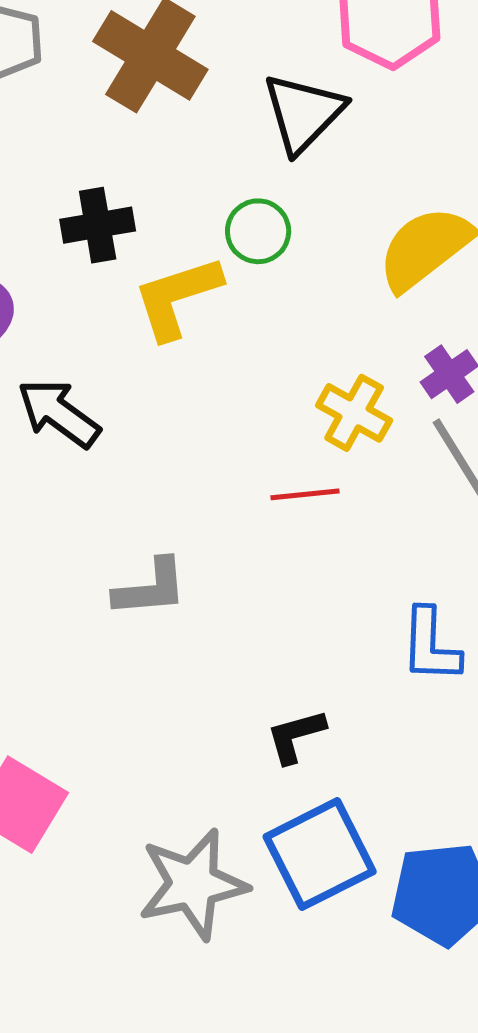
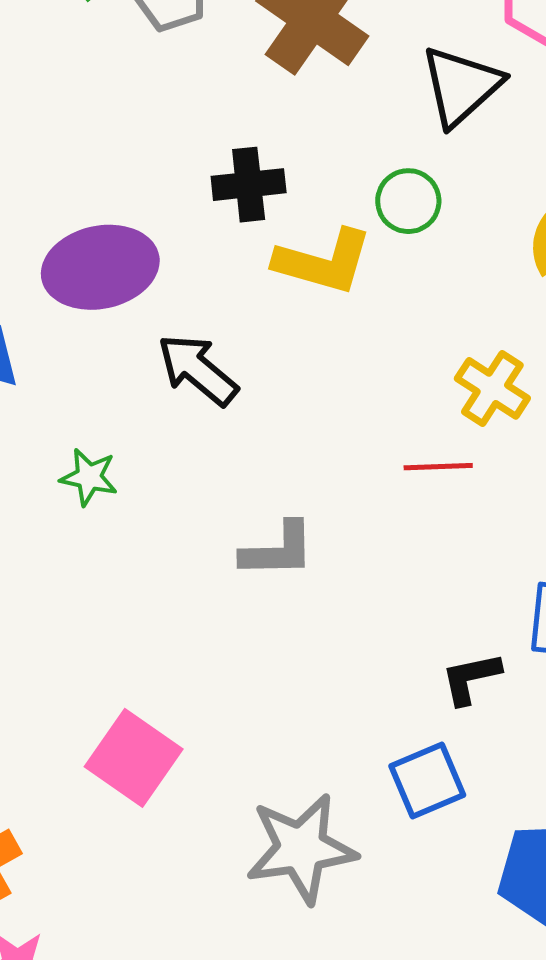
yellow L-shape: (177, 297) -> (323, 262), turned -150
black L-shape: (296, 736) -> (471, 678), moved
blue square: (320, 854) -> (427, 780), moved, size x0.7

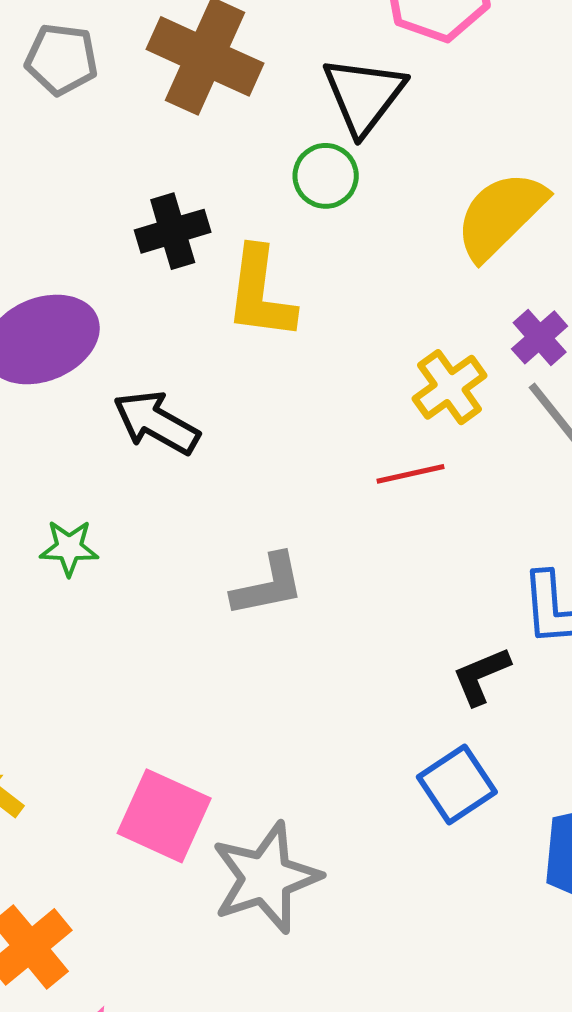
green circle: (408, 201) -> (326, 176), moved
yellow L-shape: (323, 262) -> (260, 293), turned 92
yellow cross: (492, 388) -> (450, 387), turned 32
gray star: (301, 848) -> (266, 878), moved

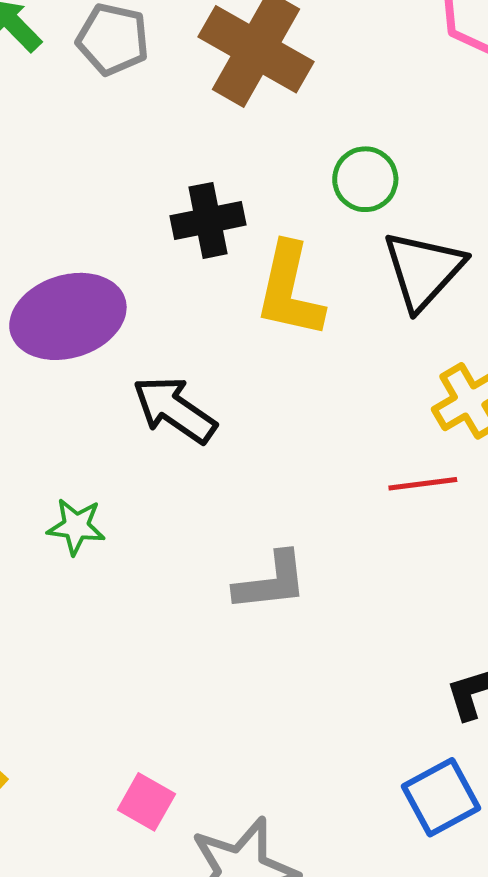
black triangle: (364, 95) -> (423, 270), moved
pink square: (164, 816) -> (146, 802), size x0.6

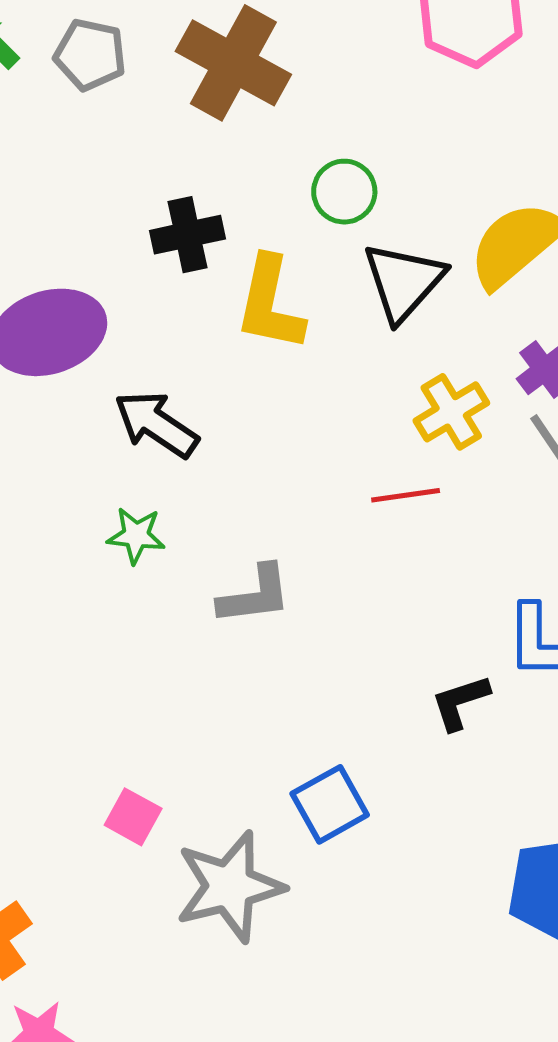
green star: (76, 526) -> (136, 535), moved
blue square: (441, 797) -> (330, 804), moved

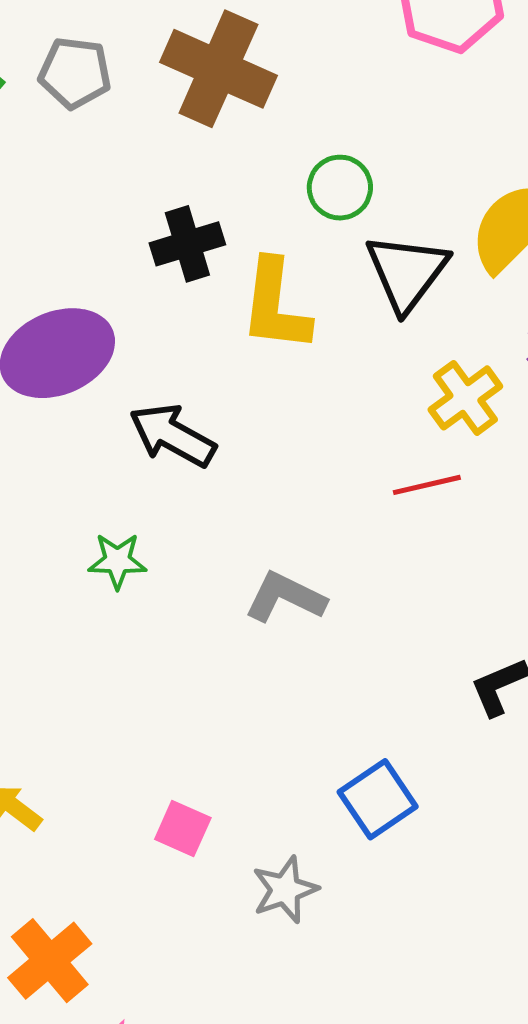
green star: (136, 535) -> (117, 561), moved
gray L-shape: (255, 595) -> (285, 597), turned -142
gray star: (230, 887) -> (285, 890), size x0.6

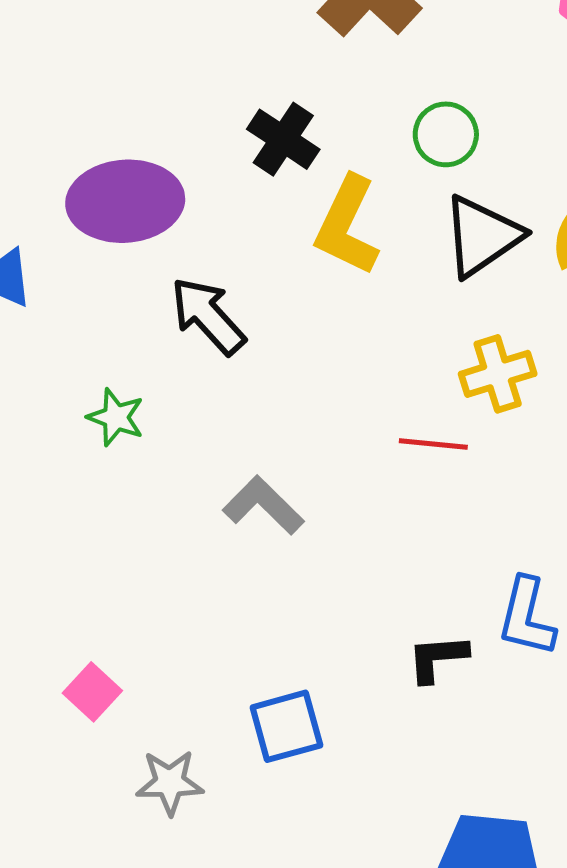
black cross: (187, 244) -> (283, 139), turned 32

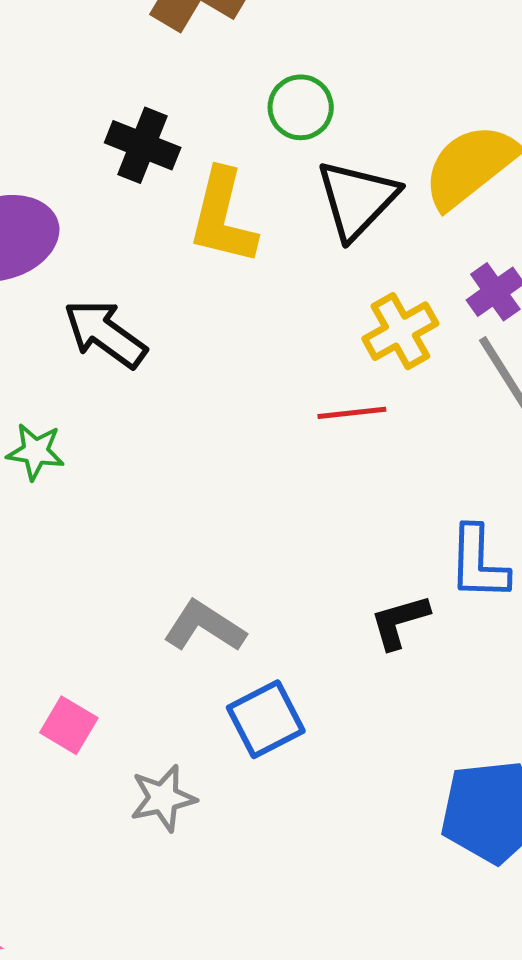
gray L-shape: (263, 505) -> (205, 627), moved

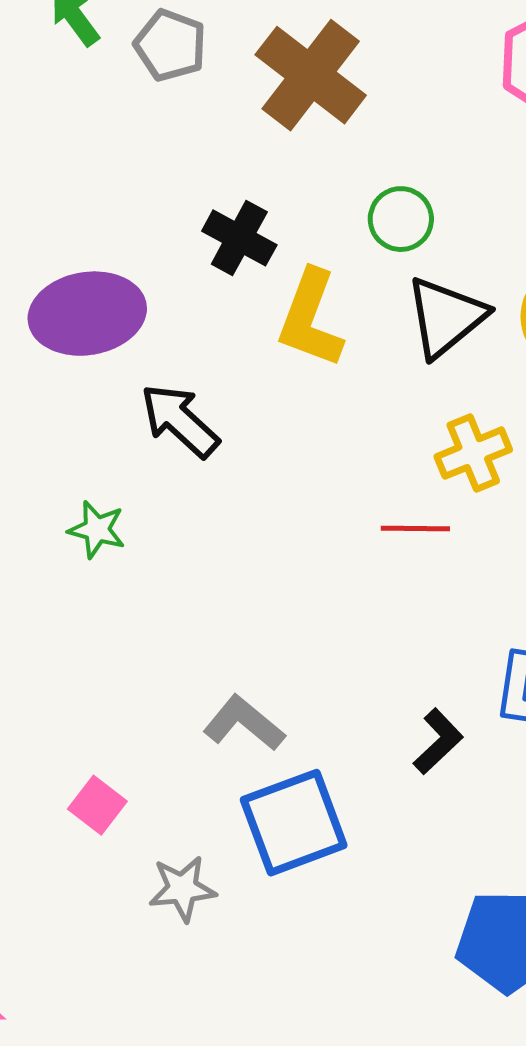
black L-shape: (400, 622) -> (438, 741), turned 146
blue square: (266, 719) -> (294, 823), size x1.4

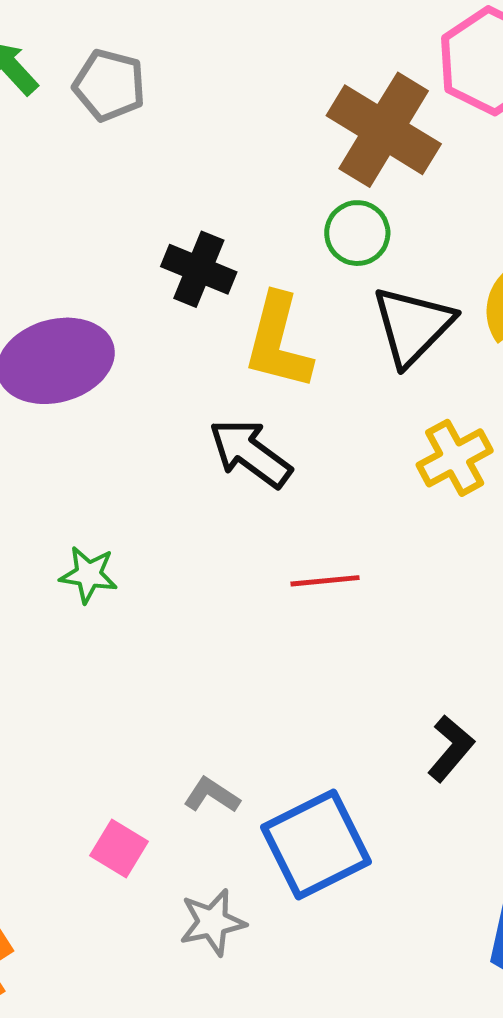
brown cross: (311, 75) -> (384, 130), moved
black arrow: (180, 421) -> (250, 453), moved
red line: (415, 529) -> (325, 581), moved
gray L-shape: (244, 723) -> (212, 795), moved, size x0.7

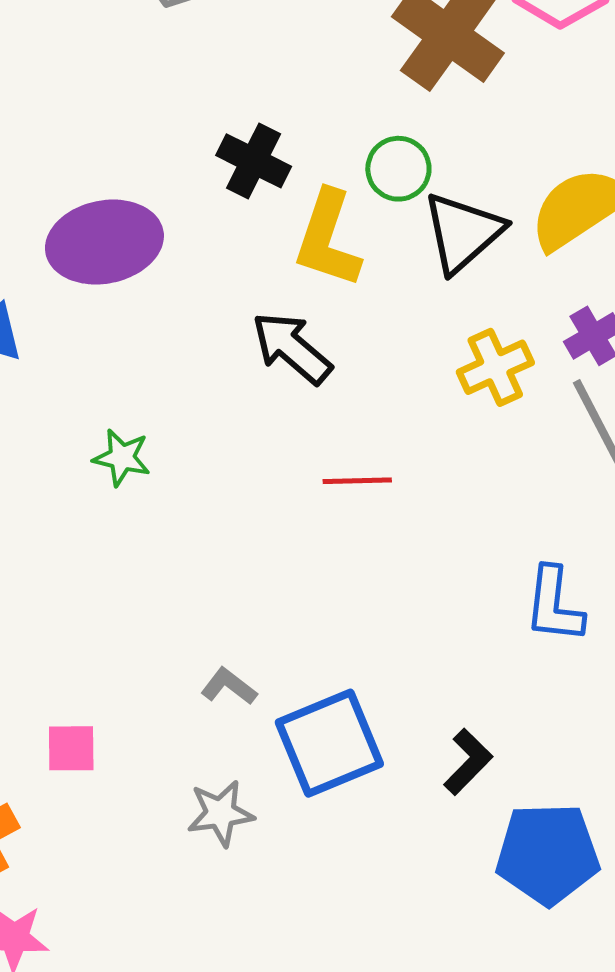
green circle: (357, 233) -> (398, 169), moved
black L-shape: (451, 748) -> (468, 762), moved
pink square: (119, 848) -> (71, 748), moved, turned -36

